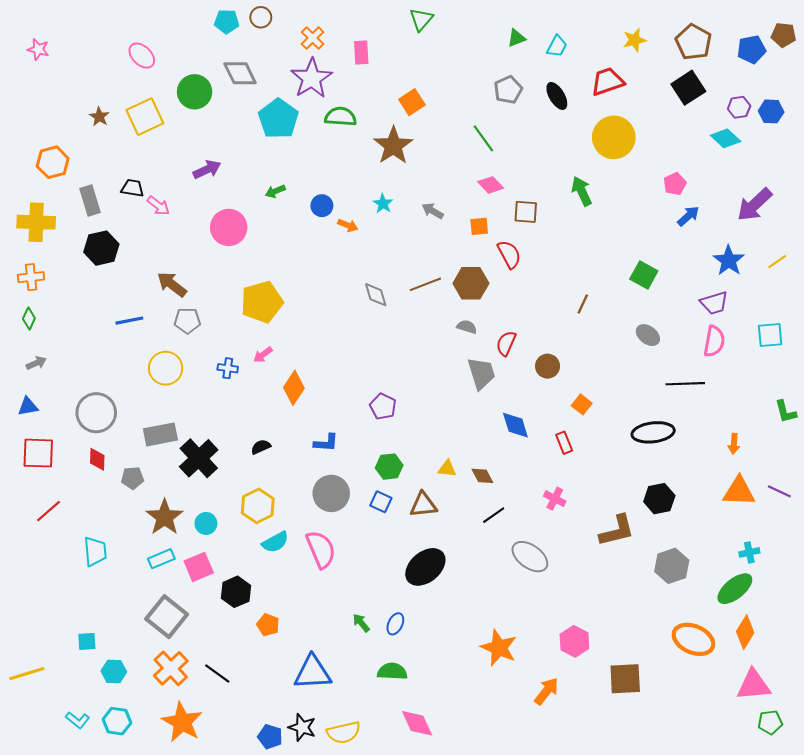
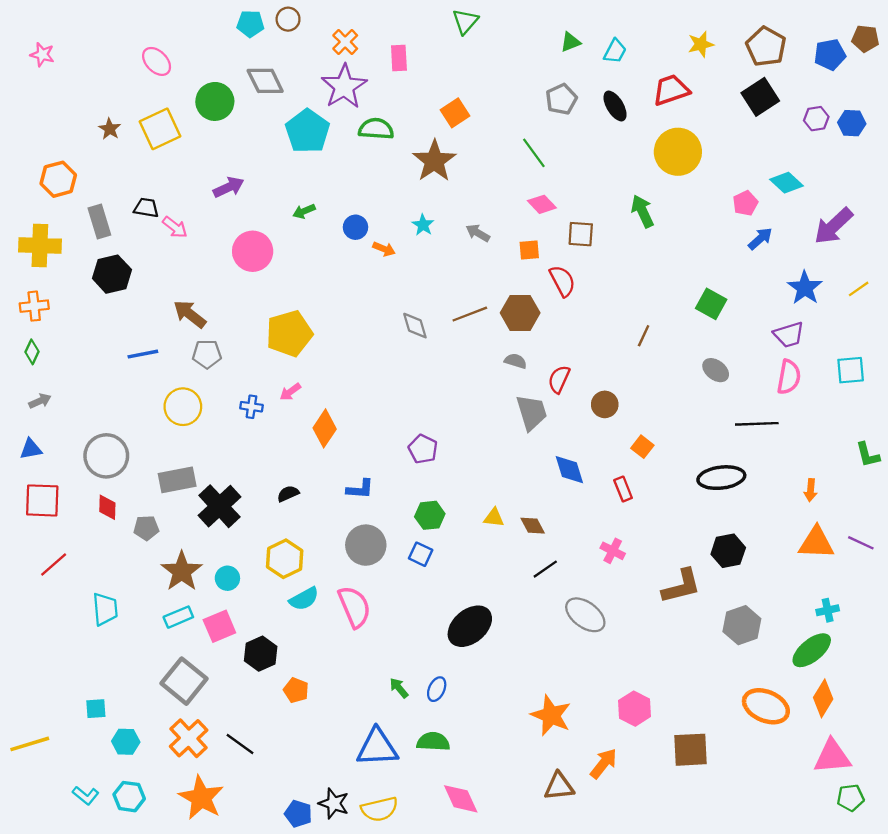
cyan diamond: (726, 138) -> (787, 183), moved
brown triangle: (423, 505) -> (559, 786), moved
blue triangle: (313, 673) -> (377, 747), moved

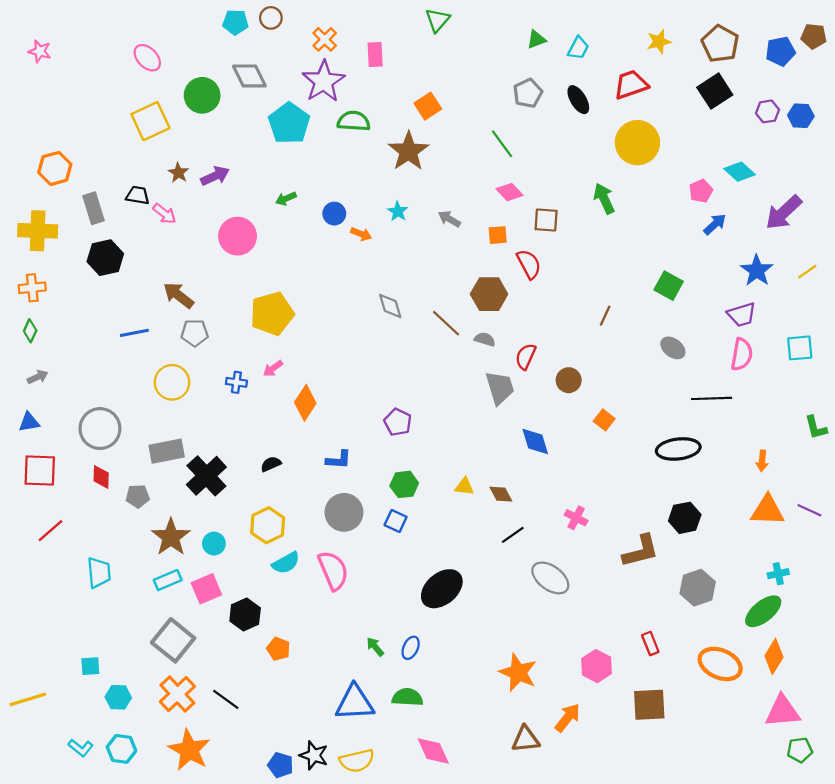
brown star: (110, 129) -> (178, 173), moved
brown line: (470, 314) -> (446, 323), moved, turned 64
red rectangle: (623, 489) -> (650, 644), moved

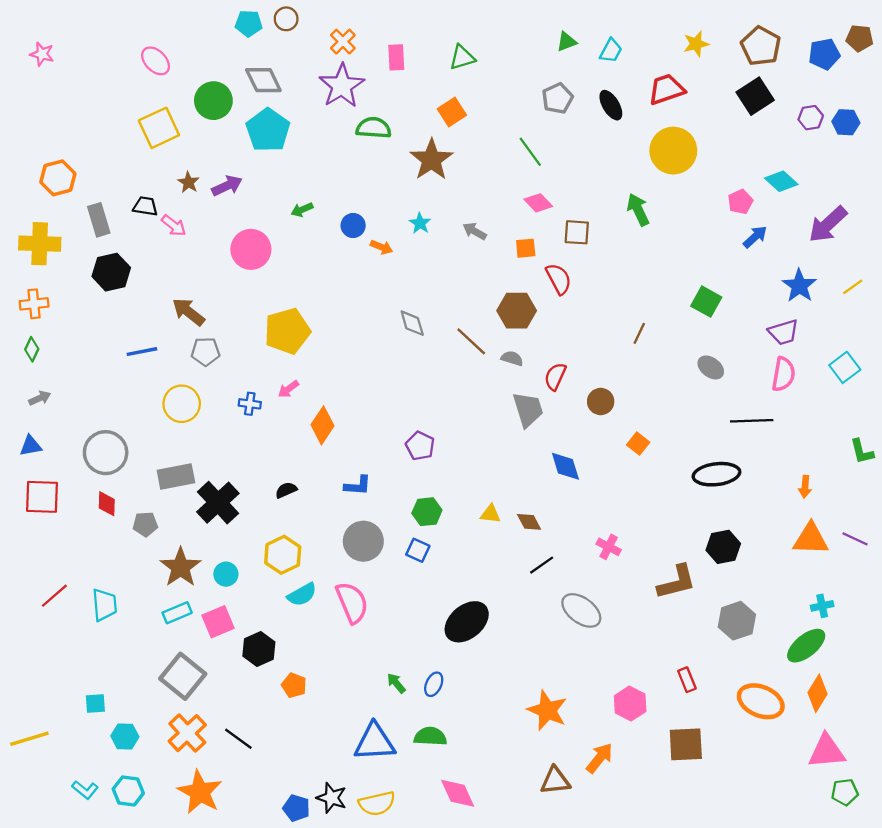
green triangle: (437, 20) -> (462, 57), moved, turned 32
cyan pentagon: (289, 123) -> (268, 130), moved
cyan square: (800, 348) -> (845, 367), turned -32
red line: (51, 531) -> (54, 596), moved

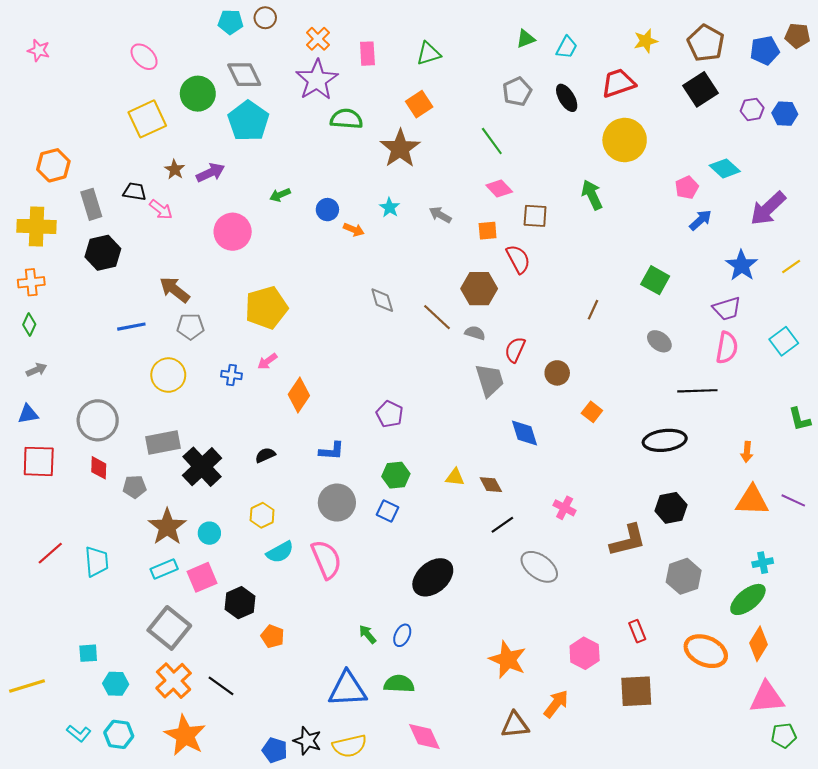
yellow hexagon: (283, 555) -> (262, 515), size x0.7

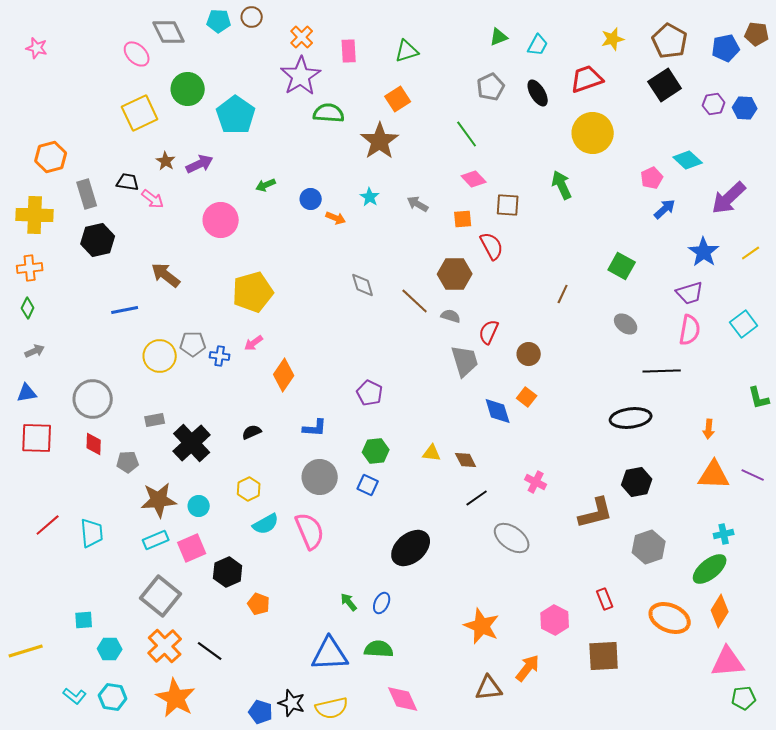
gray diamond: (244, 75) -> (169, 32), moved
gray pentagon: (190, 327) -> (193, 344), moved
orange square: (592, 412) -> (527, 397), moved
gray rectangle: (163, 442) -> (155, 420), size x0.6
brown star: (167, 527) -> (159, 500), turned 30

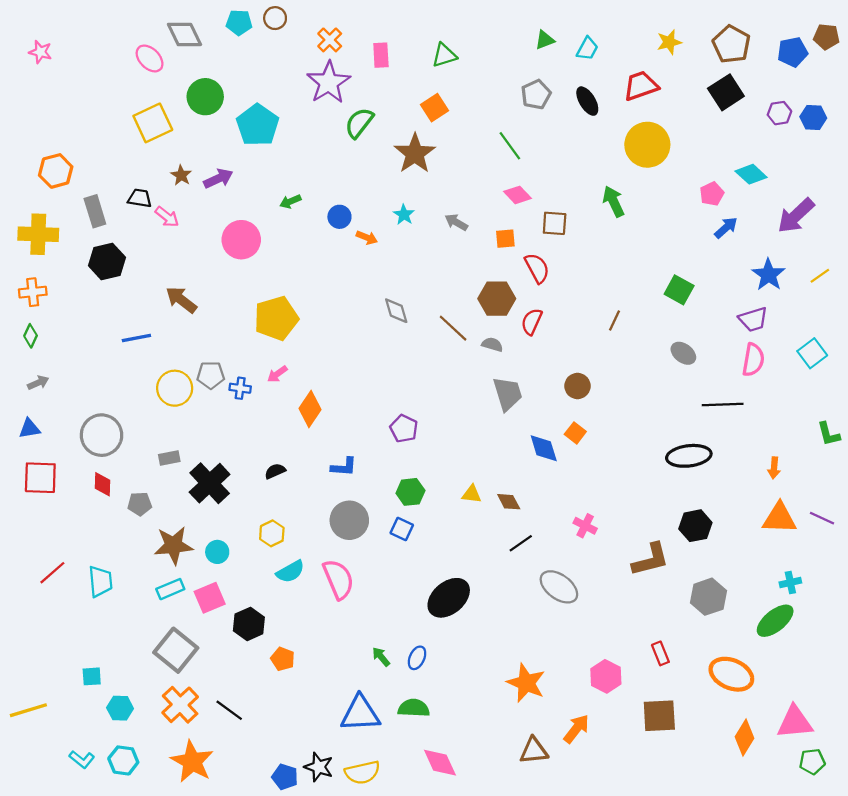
green semicircle: (329, 113) -> (359, 123), turned -56
red semicircle: (489, 332) -> (532, 322), moved
orange diamond: (720, 611) -> (745, 738), moved

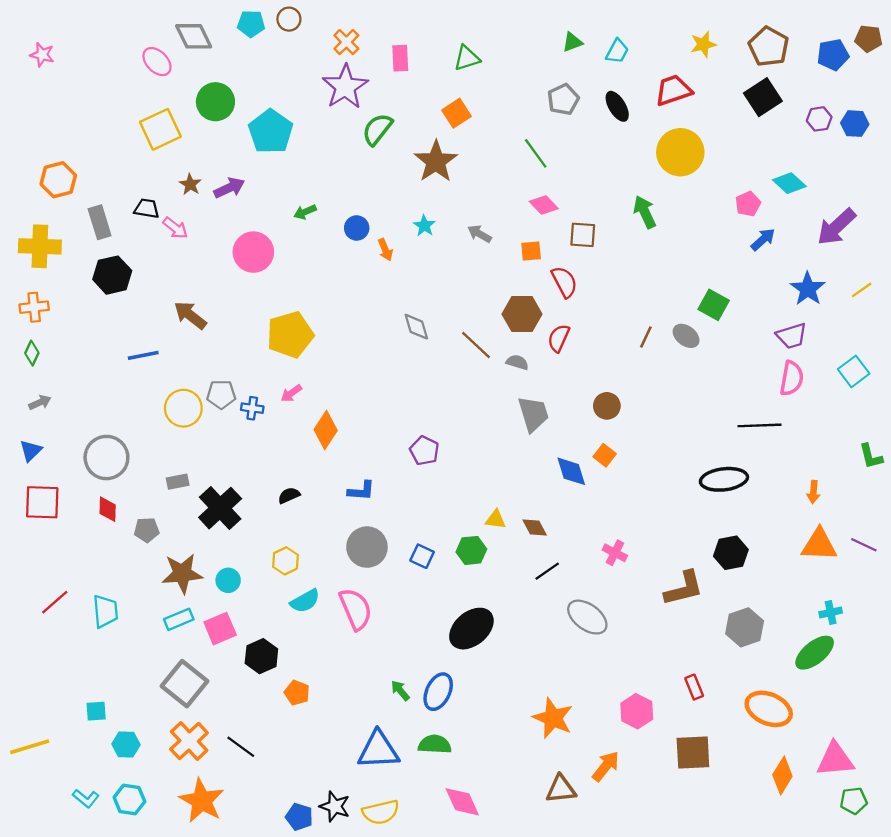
orange arrow: (367, 238) -> (385, 250), turned 45
gray ellipse: (683, 353) -> (686, 336), moved
blue triangle: (29, 429) -> (31, 451), turned -35
green hexagon: (410, 492) -> (471, 550), moved
blue ellipse: (417, 658) -> (438, 692), size x1.5

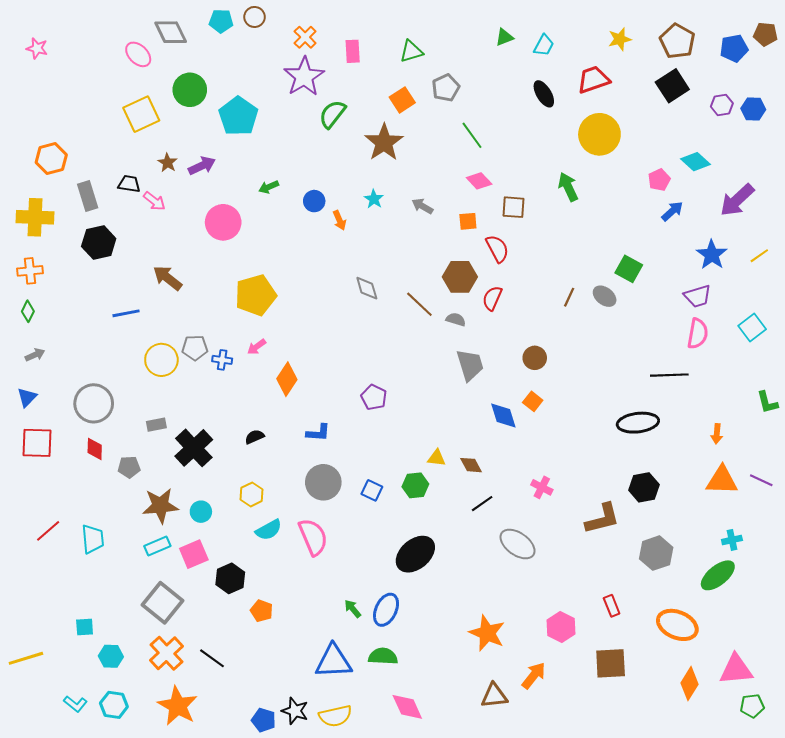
gray pentagon: (563, 99) -> (446, 88), moved

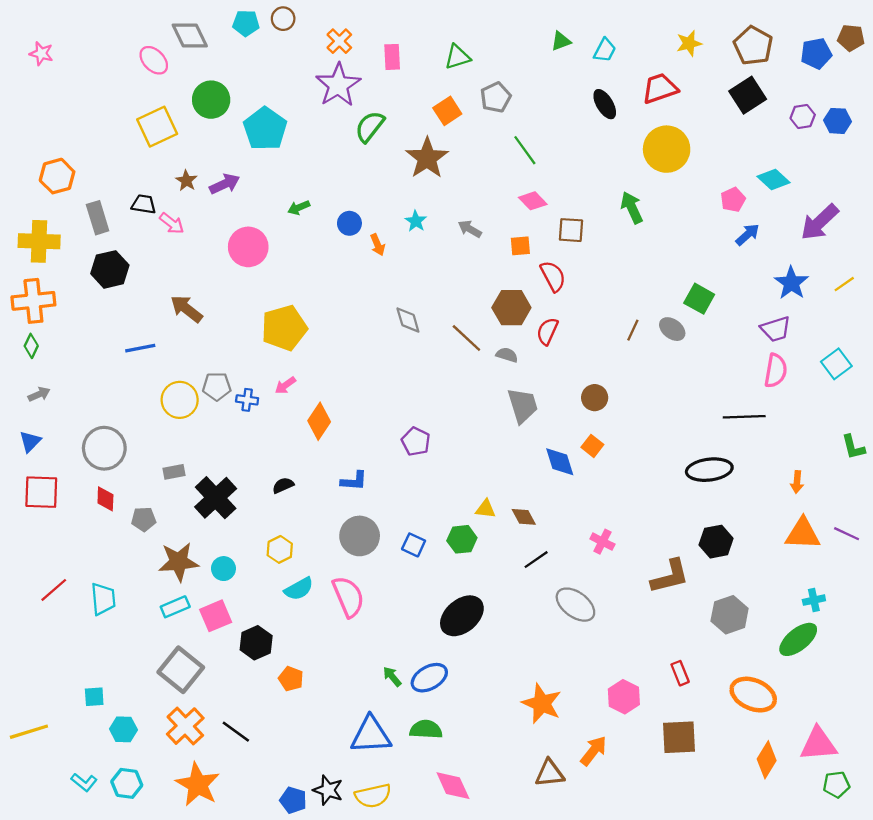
orange cross: (30, 271) -> (33, 301), size x1.5
blue ellipse: (386, 610) -> (429, 678), turned 36

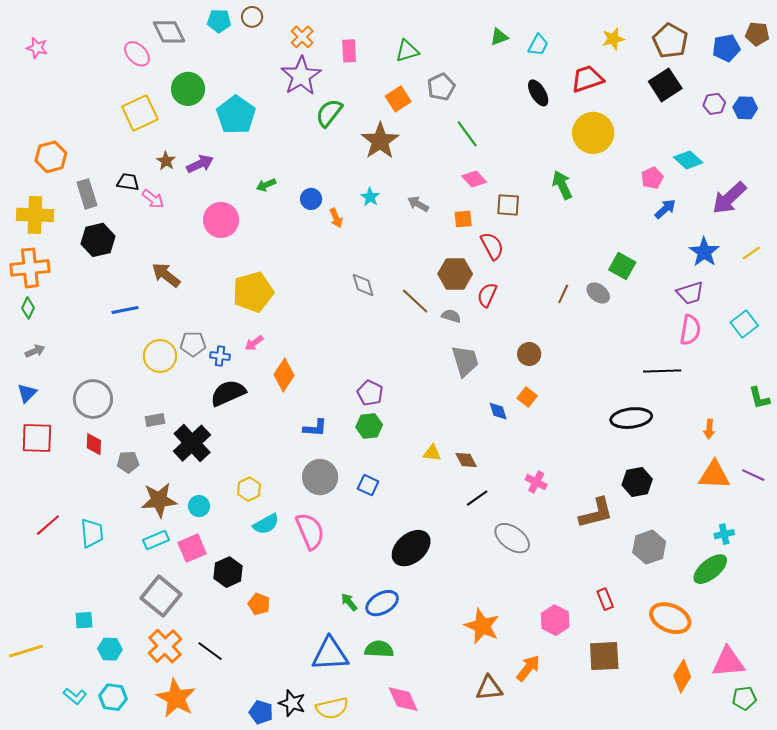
blue diamond: (560, 462) -> (498, 411), size x0.7
black semicircle: (283, 485) -> (228, 393), moved, size x1.8
green hexagon: (462, 539) -> (369, 426), moved

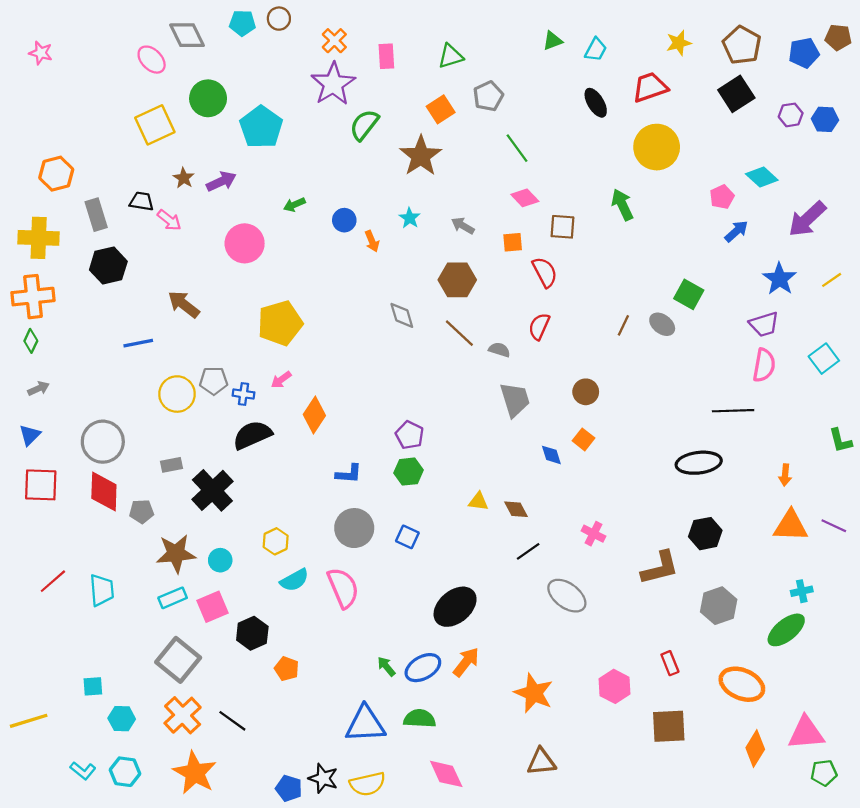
brown hexagon: (455, 274) -> (457, 280), moved
red diamond: (94, 444) -> (104, 492), size x1.6
orange arrow: (528, 668) -> (466, 662), moved

